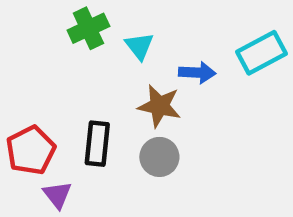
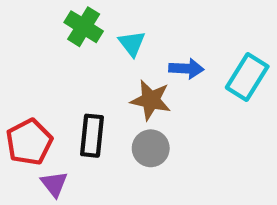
green cross: (88, 28) -> (84, 27), turned -33
cyan rectangle: (262, 53) -> (247, 77), moved, turned -30

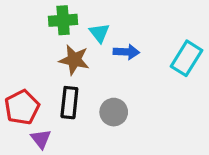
green cross: (84, 27) -> (63, 20), turned -36
blue arrow: (186, 69) -> (126, 52), moved
brown star: (151, 100) -> (74, 60), moved

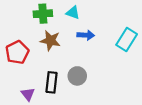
cyan triangle: (99, 33) -> (73, 13), moved, turned -32
black rectangle: (69, 103) -> (51, 82), moved
red pentagon: (22, 107) -> (17, 52), moved

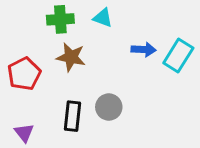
blue arrow: (86, 35) -> (144, 50), moved
purple triangle: (28, 94) -> (24, 133), moved

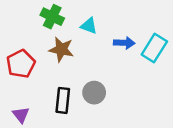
cyan triangle: (103, 18) -> (89, 26), moved
green cross: (60, 19) -> (52, 17), turned 30

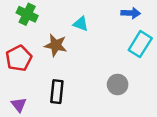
green cross: (52, 17) -> (27, 14), moved
blue arrow: (124, 43) -> (131, 13), moved
gray circle: (94, 93) -> (118, 84), moved

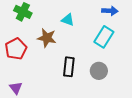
cyan rectangle: (140, 44) -> (104, 37), moved
black rectangle: (57, 92) -> (69, 67), moved

